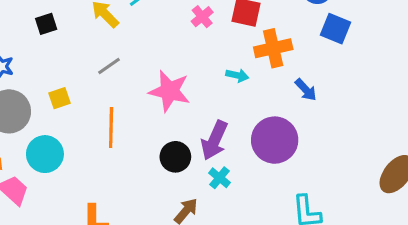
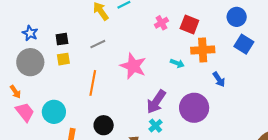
black square: (46, 24) -> (62, 39), moved
cyan circle: (45, 154) -> (54, 112), moved
black circle: (175, 157) -> (104, 125), moved

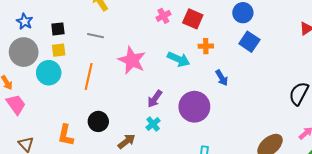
gray line: (98, 44) -> (96, 36), turned 35
orange cross: (203, 50) -> (206, 46), size x0.6
cyan arrow: (177, 63) -> (179, 59), size x1.5
purple arrow: (156, 102) -> (155, 99), size x0.7
cyan circle: (54, 112) -> (49, 73), moved

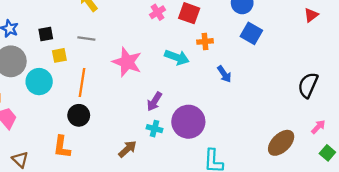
yellow square: (59, 50) -> (59, 55), moved
purple circle: (194, 107) -> (188, 122), moved
black circle: (98, 121) -> (79, 115), moved
cyan cross: (153, 124) -> (154, 129), turned -32

